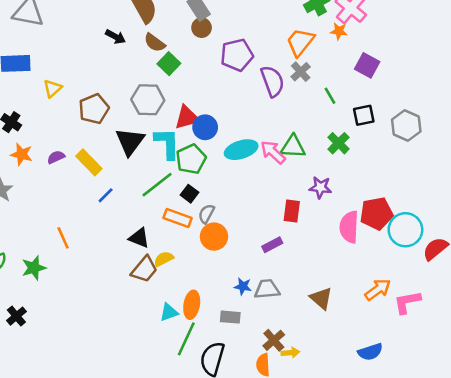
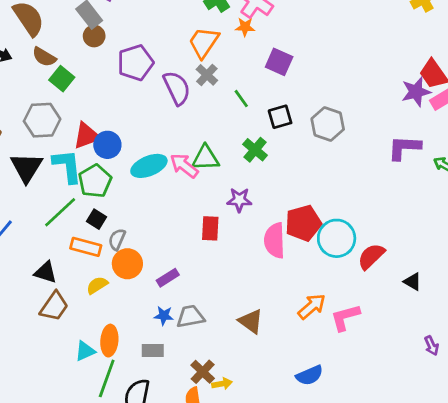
purple rectangle: (272, 245) -> (168, 278), moved
yellow semicircle: (164, 259) -> (97, 285), moved

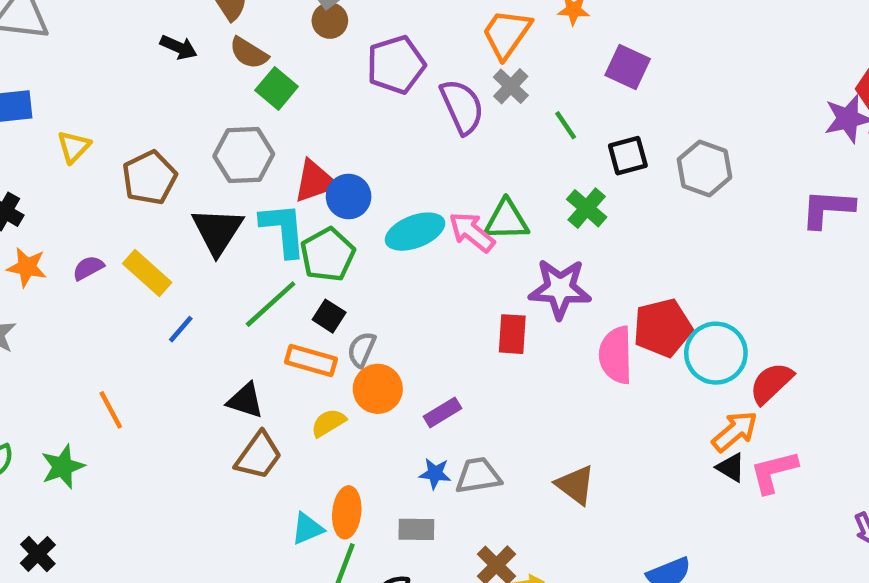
purple star: (239, 200) -> (560, 289), size x1.5
black triangle: (413, 282) -> (731, 467), moved
orange arrow: (312, 306) -> (735, 431), moved
pink L-shape: (345, 317) -> (774, 472), moved

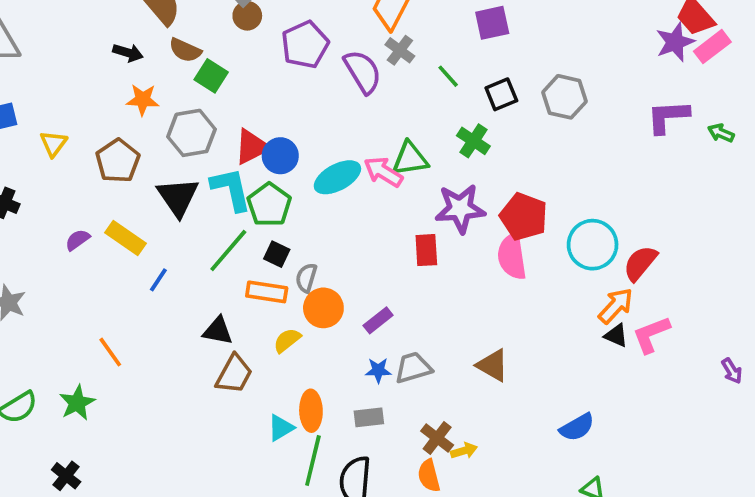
purple square: (628, 67) -> (492, 23), turned -30
orange star: (27, 267) -> (143, 100), moved
red pentagon: (663, 328) -> (524, 217), moved, turned -30

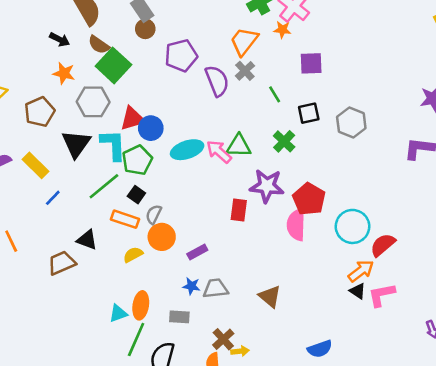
green square: (211, 76) -> (113, 65), size x1.5
brown trapezoid: (234, 374) -> (62, 263), moved, turned -152

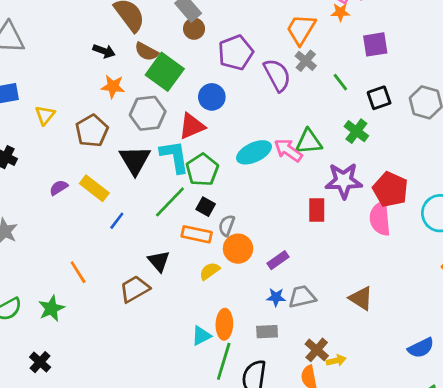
blue circle: (151, 128) -> (212, 97), moved
black triangle: (87, 240) -> (159, 261), turned 35

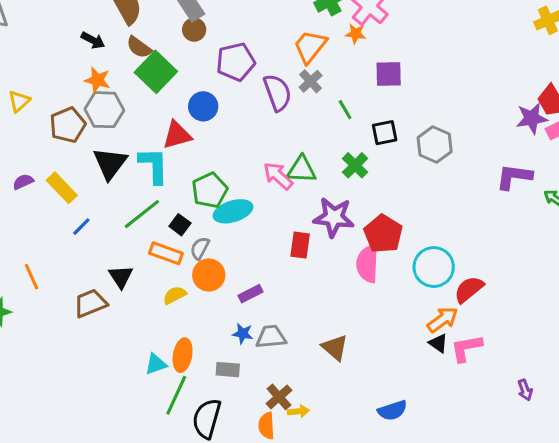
gray hexagon: (148, 113) -> (104, 110), moved
cyan ellipse: (254, 152) -> (233, 211), moved
green pentagon: (202, 170) -> (210, 190), moved

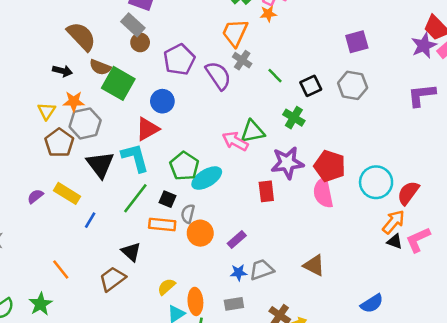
purple square: (389, 74) -> (357, 42), moved
yellow triangle: (19, 101) -> (47, 111), moved
yellow semicircle: (175, 295) -> (166, 287), moved

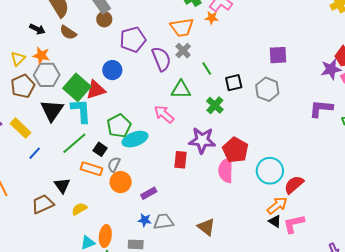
orange trapezoid: (235, 33) -> (182, 27), turned -135
green square: (118, 83) -> (77, 87), moved
green triangle: (253, 132) -> (181, 90), moved
yellow semicircle: (166, 287) -> (79, 209), moved

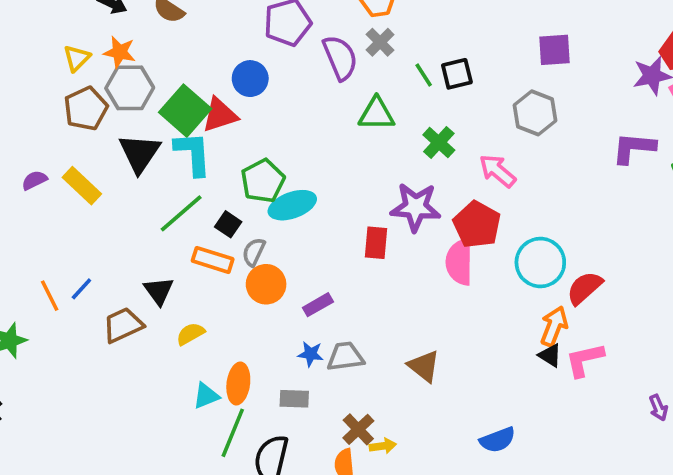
black square: (234, 83) -> (457, 74), moved
pink arrow: (164, 114) -> (498, 171), moved
blue line: (35, 153) -> (81, 289), moved
orange arrow: (277, 205) -> (554, 326), turned -30

